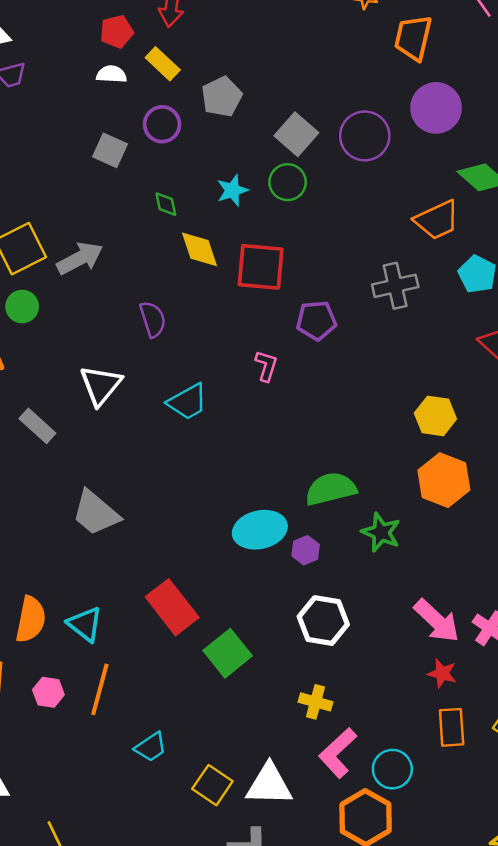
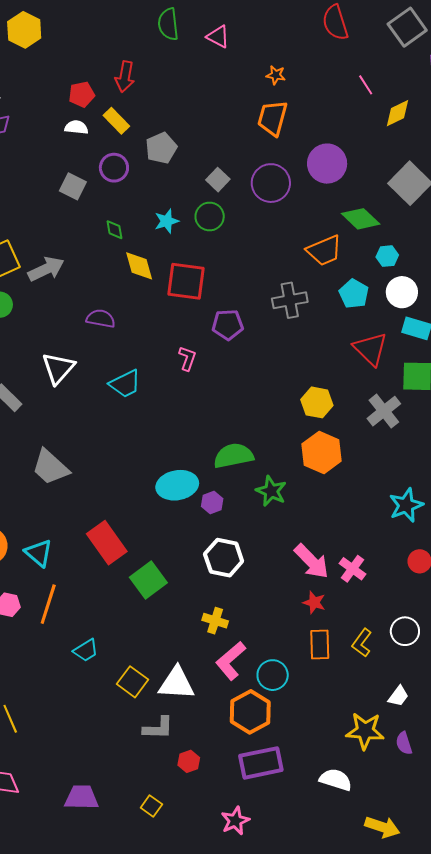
orange trapezoid: (413, 38) -> (272, 118), moved
gray square: (296, 134) -> (218, 180), size x0.7
purple semicircle: (153, 319) -> (101, 319), turned -64

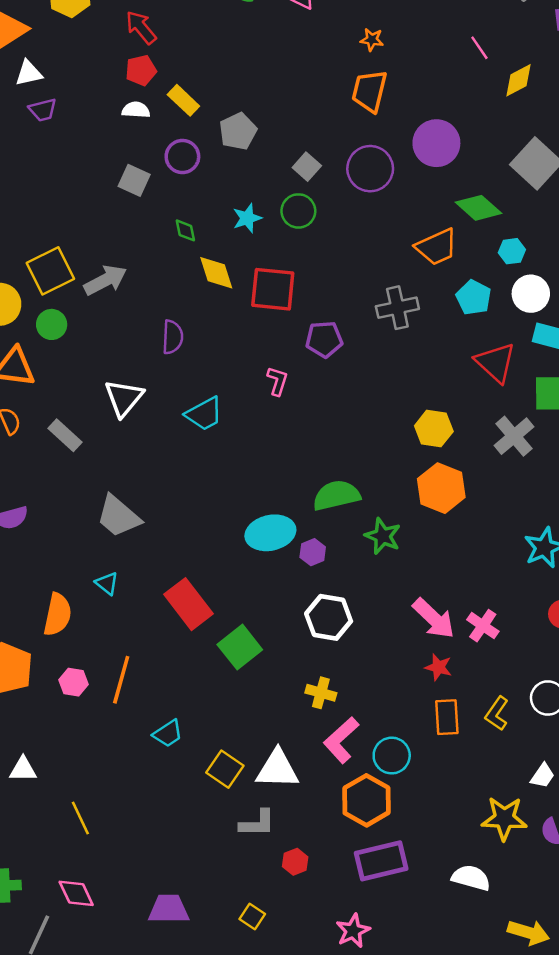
red arrow: (125, 77) -> (141, 27), moved, turned 132
purple semicircle: (101, 319) -> (172, 337), turned 84
cyan triangle: (39, 553) -> (107, 583), moved, size x0.7

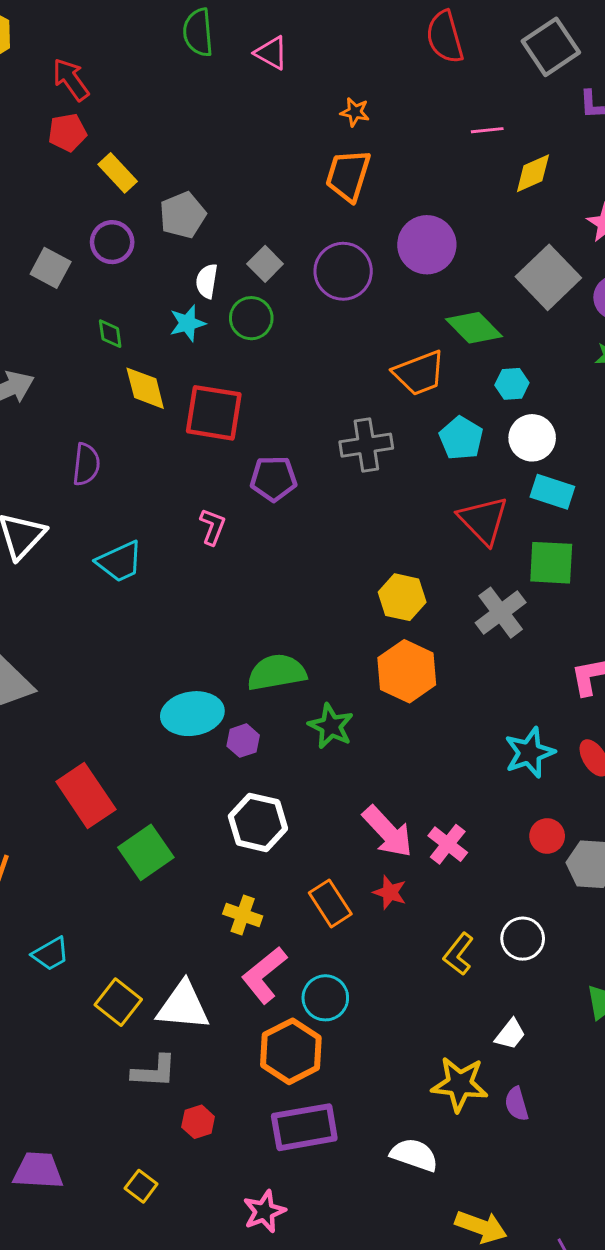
pink line: (479, 48) -> (487, 130), turned -65
white semicircle: (136, 110) -> (207, 281), moved, turned -88
orange rectangle: (447, 717) -> (330, 903), moved, turned -33

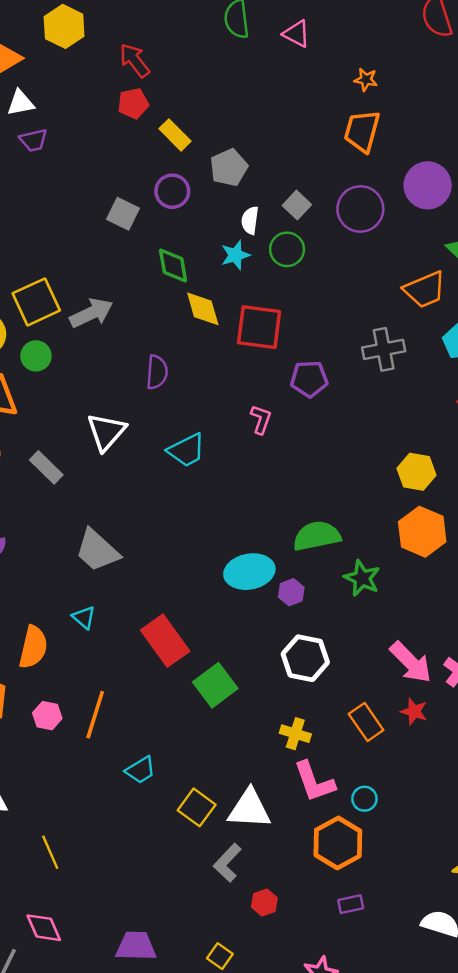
green diamond: (110, 334) -> (173, 266), size x1.5
pink L-shape: (264, 975) -> (314, 782), turned -69
cyan circle: (325, 998) -> (364, 799), size x0.7
gray L-shape: (154, 1071) -> (227, 863), turned 132
purple rectangle: (304, 1127) -> (351, 904), size x0.5

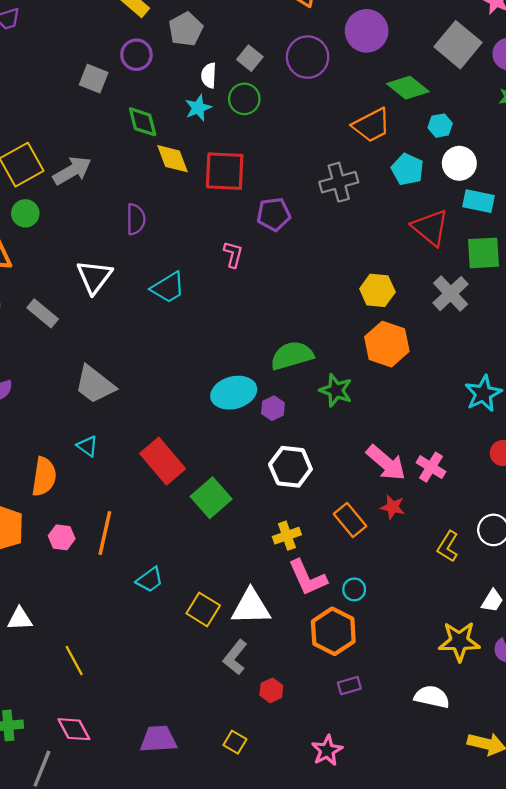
yellow cross: (295, 734) -> (287, 536), turned -32

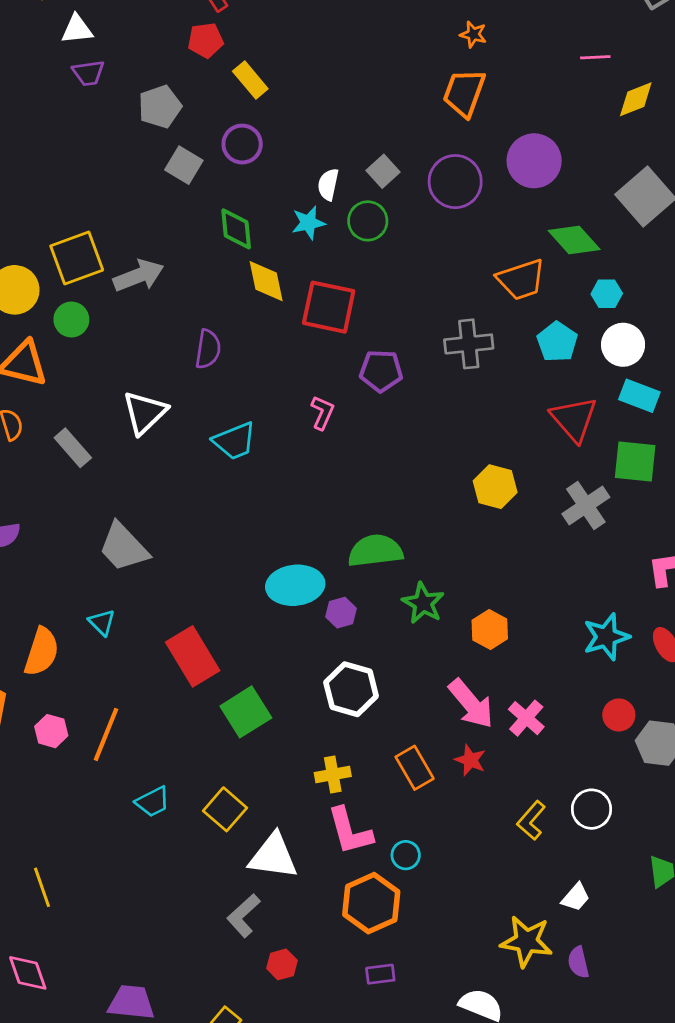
gray pentagon: (186, 29) -> (160, 107), moved
orange hexagon: (387, 344) -> (490, 630), moved, size x0.7
yellow square: (203, 609) -> (225, 809), moved

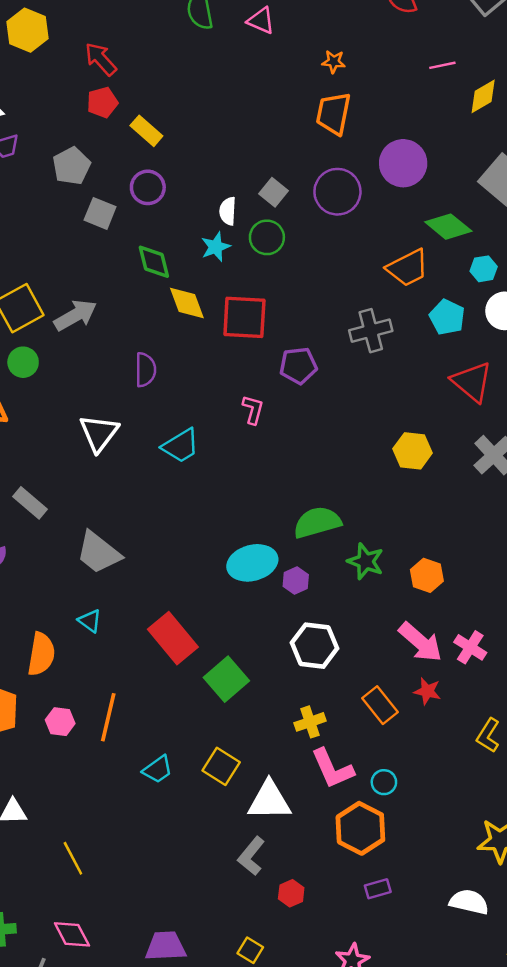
gray rectangle: (73, 448) -> (30, 503), moved

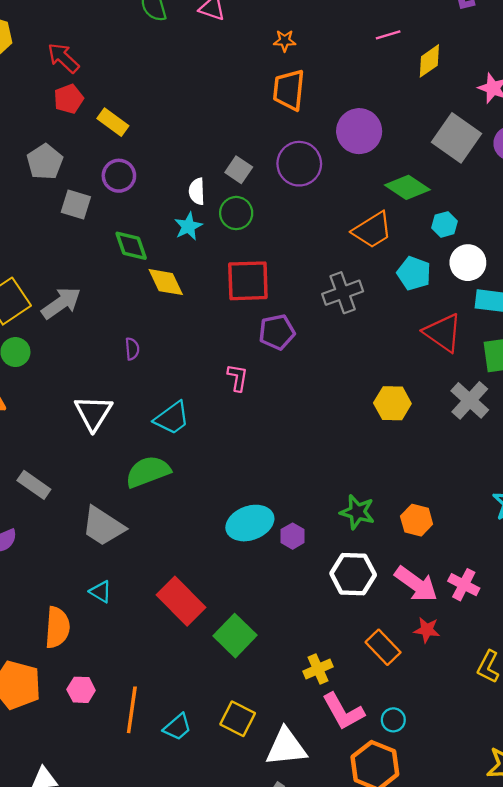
red square: (244, 317) -> (248, 281), moved
purple semicircle: (145, 370) -> (132, 349), size x0.7
green semicircle: (317, 522) -> (148, 472), moved
white hexagon: (315, 646) -> (353, 574), moved
orange line: (108, 717) -> (132, 710), moved

